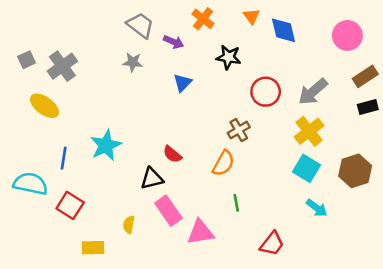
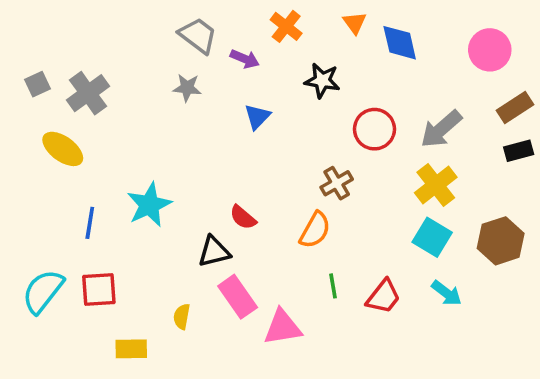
cyan semicircle: (30, 184) -> (43, 291), moved, turned -64
red square: (70, 205) -> (99, 289), turned -36
red trapezoid: (272, 244) -> (383, 297), moved

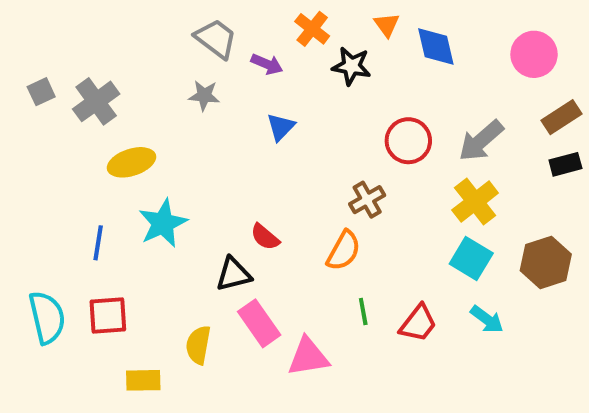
black star: (322, 80) -> (351, 66), moved
yellow ellipse: (63, 149) -> (131, 162), moved, turned -54
cyan semicircle: (43, 291) -> (47, 317), turned 129
yellow semicircle: (182, 317) -> (198, 345), size x1.4

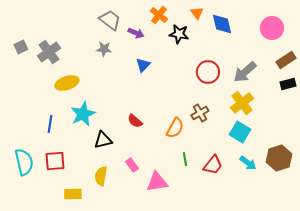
brown cross: (367, 200) -> (200, 113), moved
brown hexagon: (546, 262) -> (279, 158), moved
black triangle: (234, 274) -> (103, 140), moved
pink rectangle: (259, 323) -> (132, 165), size x0.6

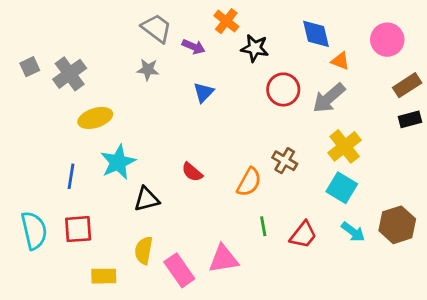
orange triangle: (197, 13) -> (340, 61), moved, turned -32
red circle: (208, 72) -> (283, 89), moved
gray arrow: (245, 72) -> (329, 98), moved
brown cross: (200, 113) -> (285, 161), turned -30
pink rectangle: (132, 165) -> (179, 270), moved, size x1.6

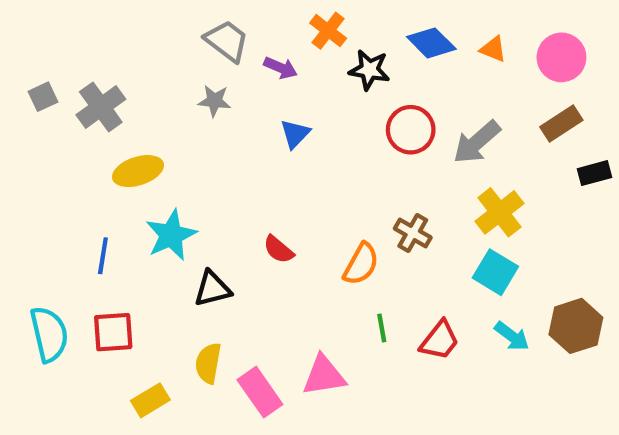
blue diamond: (316, 34) -> (431, 43), moved, turned -32
orange triangle: (340, 61) -> (493, 49), moved
brown rectangle: (407, 85) -> (561, 124), moved
yellow rectangle: (104, 276) -> (150, 400), turned -30

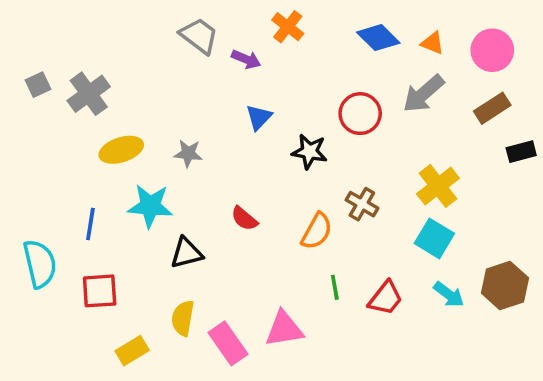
black star: (369, 70) -> (309, 152), moved
gray star: (214, 101) -> (188, 153), moved
gray arrow: (477, 142) -> (423, 94), moved
cyan star: (171, 235) -> (150, 206), turned 30
cyan semicircle: (49, 334) -> (40, 264), moved

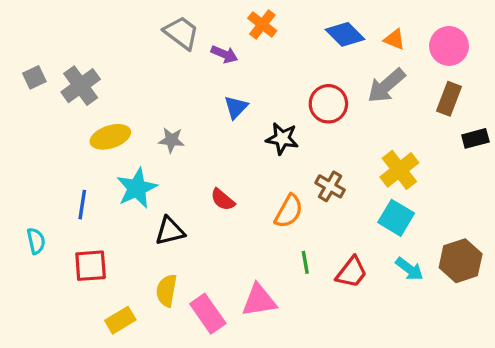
brown rectangle: (492, 108) -> (449, 99), turned -36
cyan star: (150, 206) -> (137, 188), turned -30
cyan semicircle: (40, 264) -> (36, 241), size x0.6

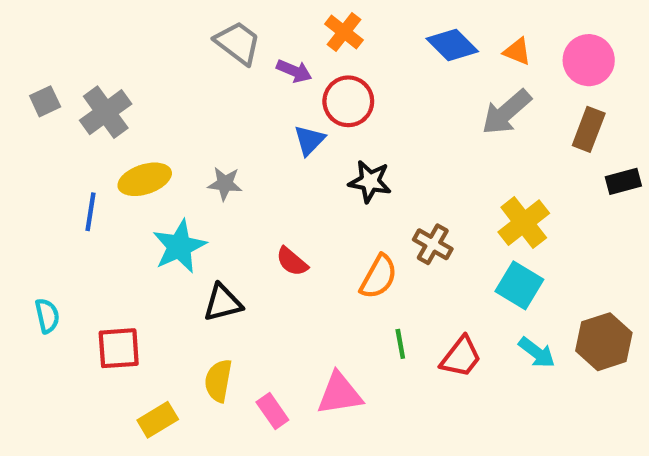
red circle: (328, 104) -> (348, 101), moved
blue line: (82, 205) -> (91, 212), moved
pink rectangle: (208, 314) -> (272, 411), size x0.7

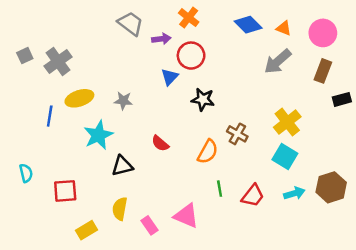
purple arrow: (294, 71) -> (161, 39), turned -30
cyan arrow: (537, 353) -> (294, 193), turned -54
pink triangle: (340, 394) -> (186, 216), turned 32

